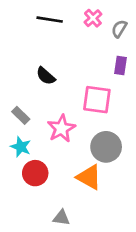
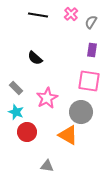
pink square: (97, 100) -> (89, 81), moved

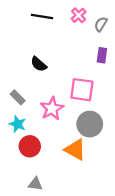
pink square: (89, 81) -> (82, 90), moved
gray triangle: (47, 166) -> (35, 184), moved

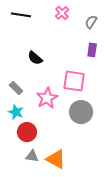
pink cross: (79, 15) -> (62, 13), moved
black line: (42, 16) -> (21, 15), moved
orange triangle: (75, 150) -> (56, 159), moved
gray triangle: (35, 184) -> (32, 156), moved

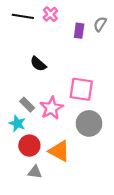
pink cross: (62, 13) -> (50, 14), moved
purple rectangle: (92, 50) -> (79, 31), moved
gray rectangle: (16, 88) -> (27, 105), moved
orange triangle: (56, 159) -> (59, 151), moved

